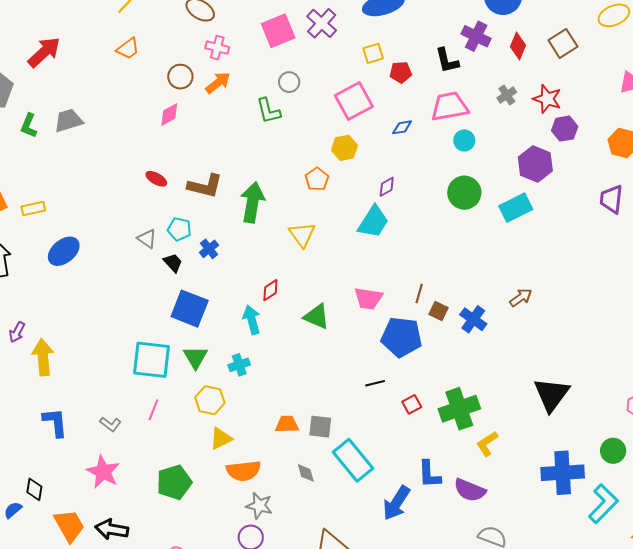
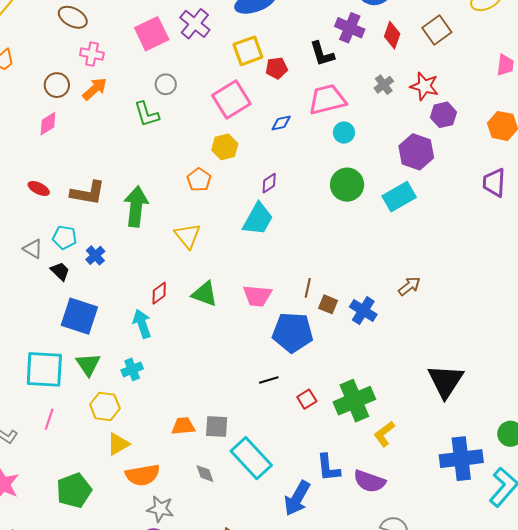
yellow square: (373, 53) -> (248, 51), size x1.4
green triangle: (317, 317) -> (205, 294), moved

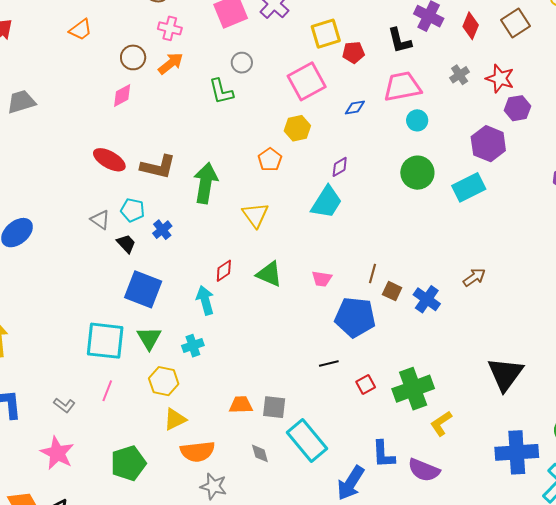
red ellipse: (39, 188) -> (109, 160), size x1.5
pink trapezoid: (257, 296) -> (322, 279), size x0.7

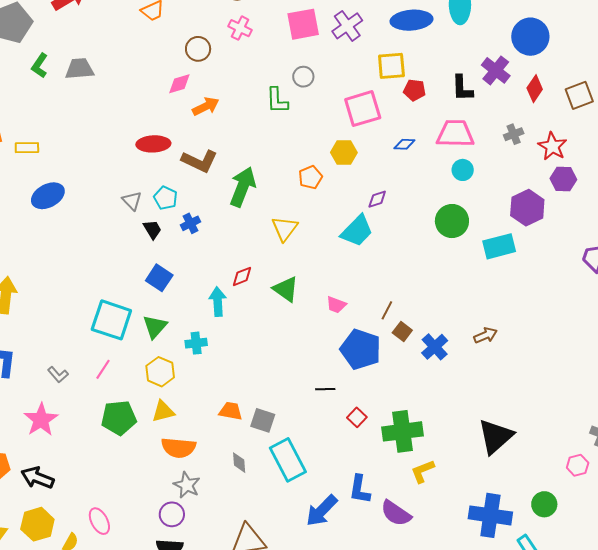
orange arrow: (171, 63) -> (206, 106), moved
red ellipse: (109, 160) -> (153, 144), turned -44
blue square: (143, 289) -> (159, 278), size x0.7
red square: (366, 385) -> (357, 417), turned -30
green pentagon: (128, 463) -> (119, 418), moved

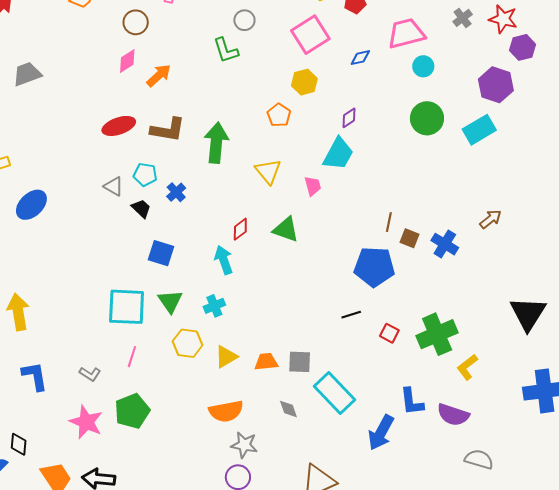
pink trapezoid: (336, 305) -> (313, 186), moved, turned -110
yellow triangle: (163, 411) -> (226, 357), moved
green pentagon: (119, 418) -> (132, 411), moved

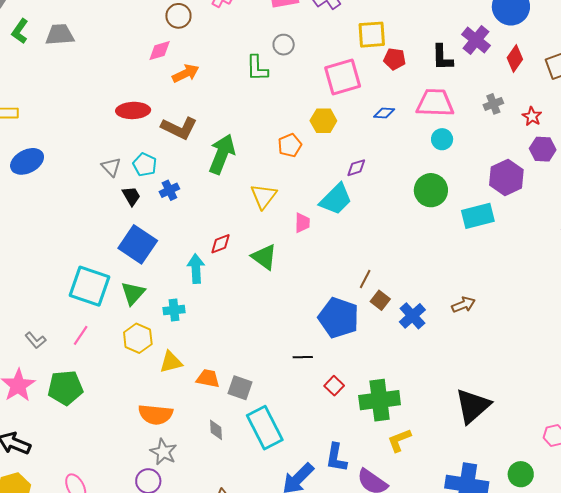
red star: (503, 19) -> (532, 116), size x0.7
blue square: (161, 253) -> (138, 244), size x1.4

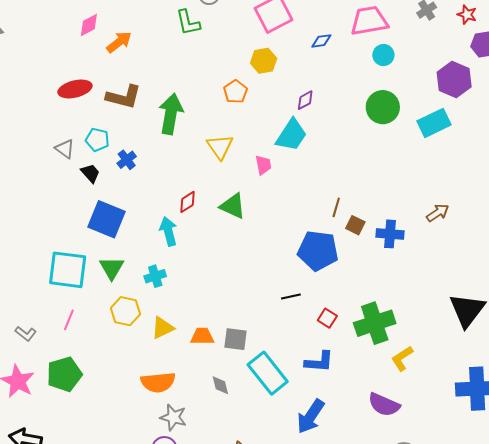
blue cross: (412, 316) -> (390, 234), turned -32
blue L-shape: (336, 458) -> (319, 362), moved, turned -84

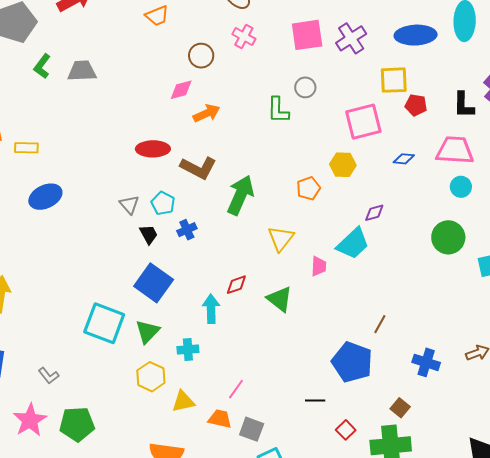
brown square: (355, 225) -> (400, 408), moved
pink line: (69, 320) -> (236, 389), moved

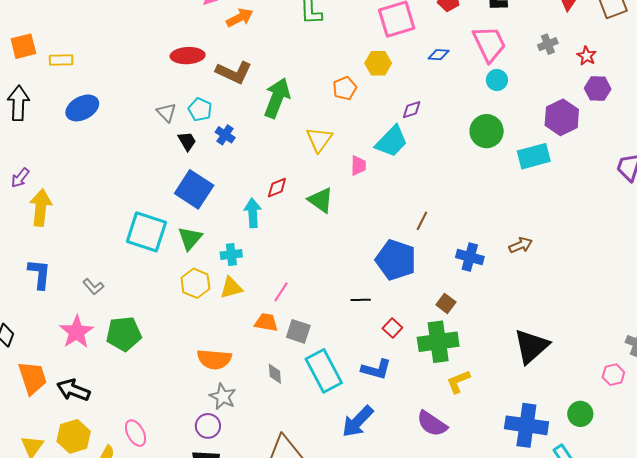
pink trapezoid: (455, 150) -> (489, 44), turned 63
blue cross: (187, 230) -> (225, 135), turned -30
yellow triangle: (183, 401) -> (231, 288), moved

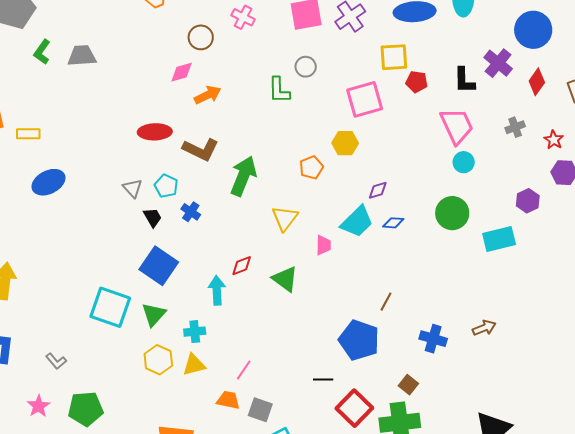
blue diamond: (439, 55) -> (393, 223), moved
purple hexagon: (562, 117) -> (528, 201), size x0.7
red square: (392, 328) -> (354, 408), size x1.8
pink star: (77, 332) -> (38, 406), size x0.7

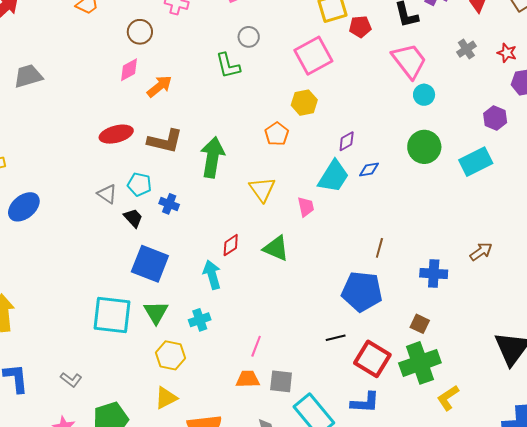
yellow triangle: (194, 365) -> (166, 398), moved

